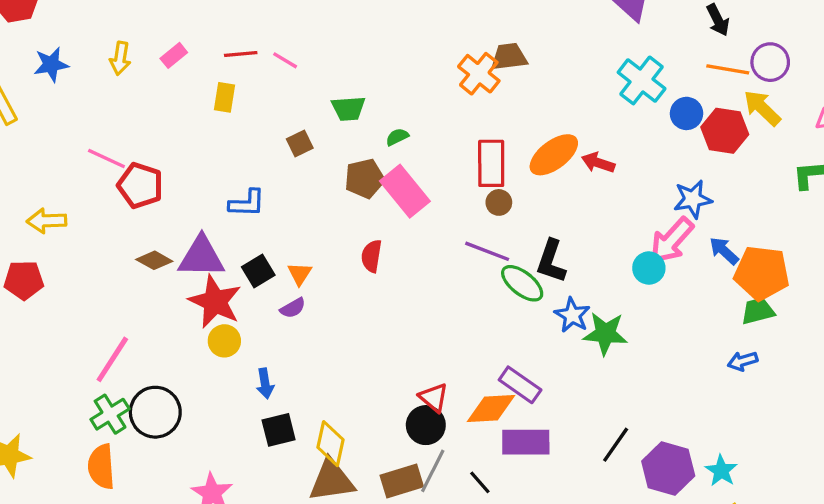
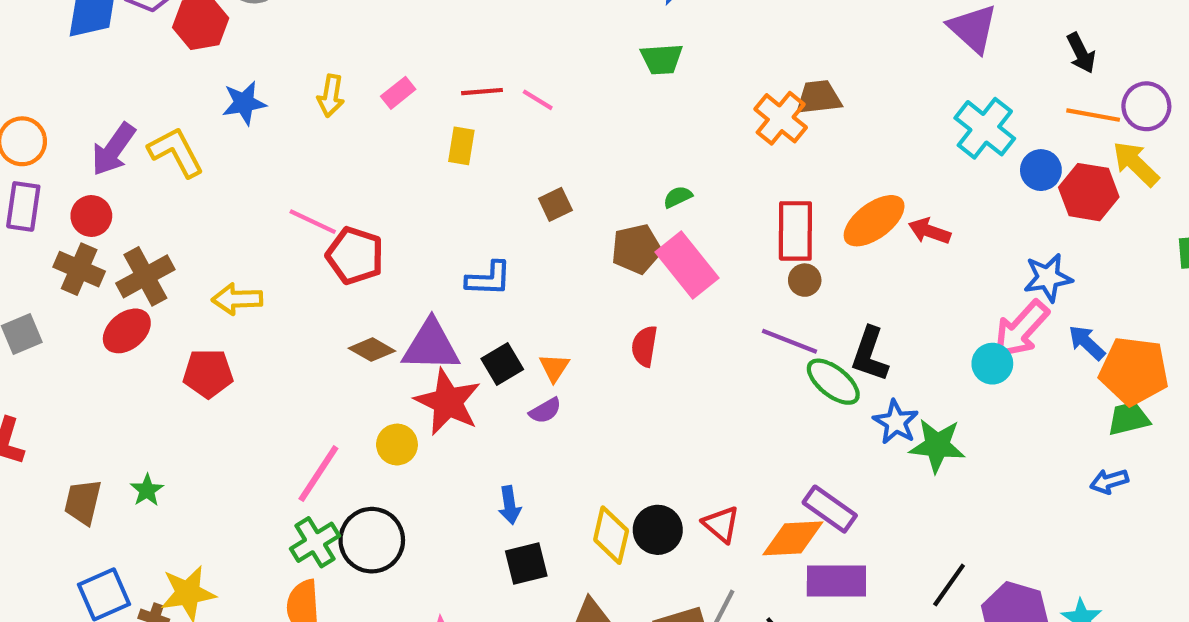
green trapezoid: (348, 109) -> (662, 59), moved
yellow circle: (224, 341) -> (397, 445), moved
black circle: (426, 425) -> (658, 530), moved
yellow diamond: (330, 444) -> (611, 535), moved

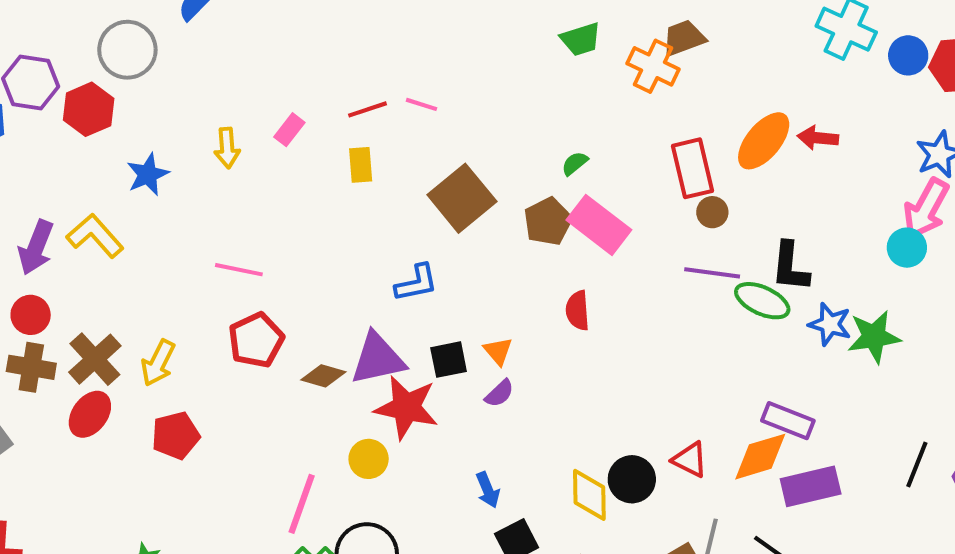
green trapezoid: (662, 59) -> (581, 39), moved
brown square: (555, 204) -> (462, 198), size x2.0
red pentagon: (355, 256) -> (256, 340), moved, turned -30
yellow arrow: (237, 299) -> (158, 363), moved, turned -48
black square: (502, 364) -> (449, 360), turned 33

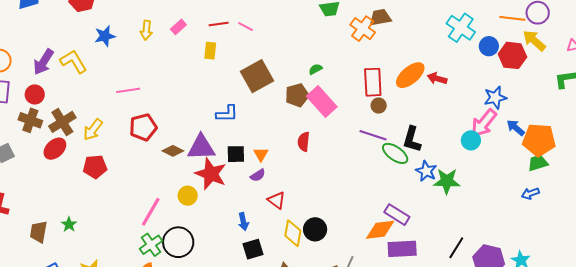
pink line: (239, 270) -> (128, 90), moved, turned -30
red triangle: (690, 460) -> (277, 200), moved

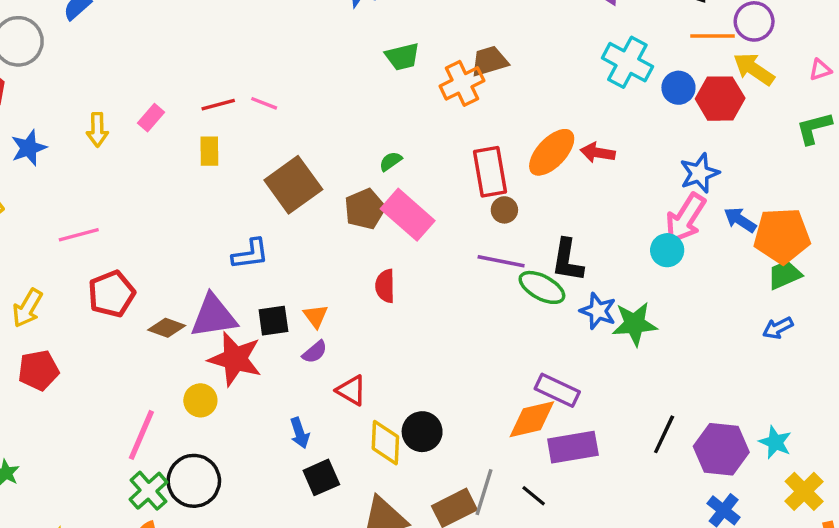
orange cross: (363, 29) -> (462, 83), turned 35

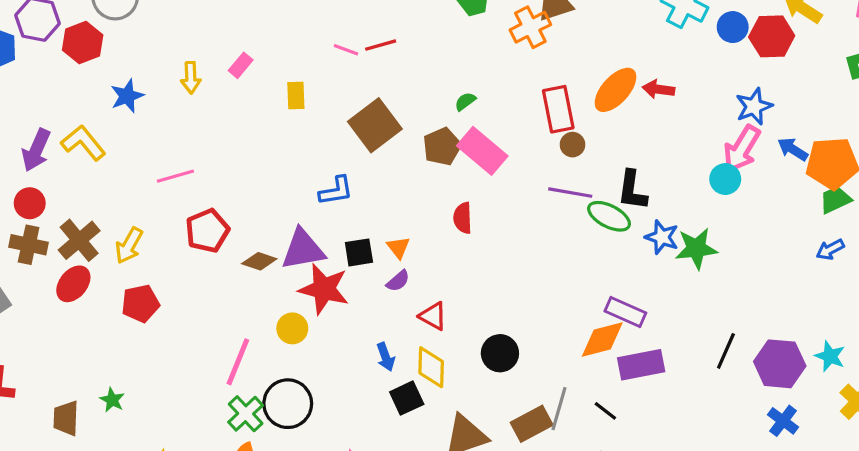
red line: (218, 105) -> (381, 45), moved
yellow diamond: (385, 443) -> (431, 367), moved

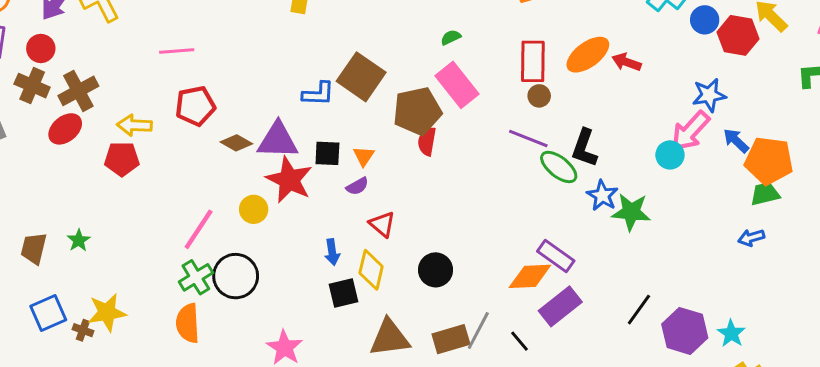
brown square: (375, 125) -> (361, 77), moved, turned -30
brown pentagon: (442, 146) -> (417, 111), moved, size x1.4
yellow arrow: (129, 246) -> (134, 125), moved, turned 52
purple rectangle: (641, 365) -> (560, 306), turned -39

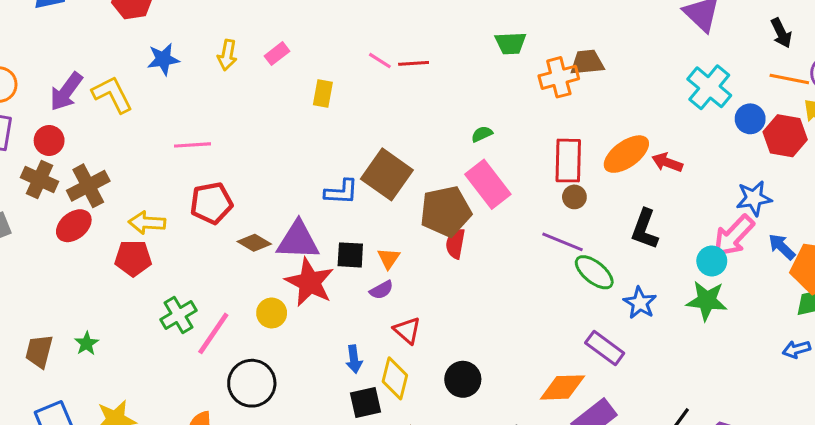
black L-shape: (584, 148) -> (645, 229), moved
green star: (631, 212) -> (707, 301), moved
purple rectangle: (556, 256) -> (605, 348), moved
green cross: (196, 277) -> (178, 315), moved

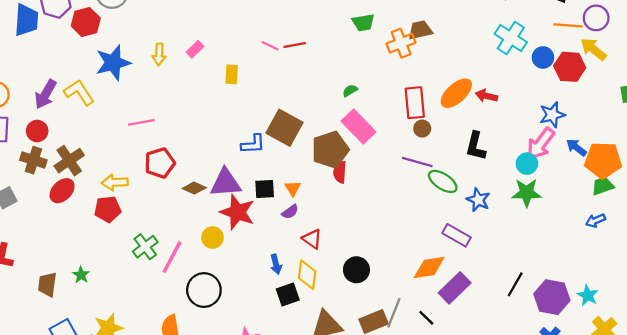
blue star: (163, 59) -> (113, 63), size x1.5

